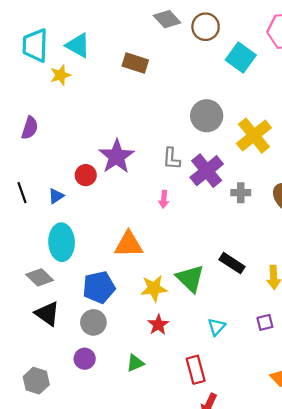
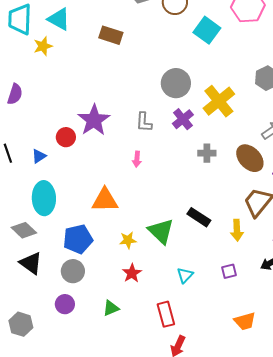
purple cross: (207, 171) -> (183, 119), moved, size x0.7
yellow star: (154, 288) -> (128, 240), size x0.7

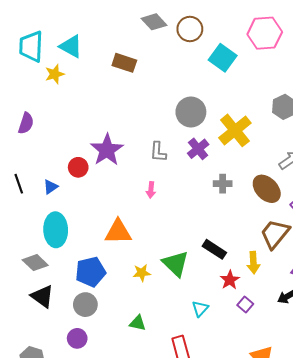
purple square: (229, 271) -> (245, 305), turned -35
red star: (132, 273) -> (230, 280), moved
green triangle: (111, 308) -> (138, 323), moved, turned 36

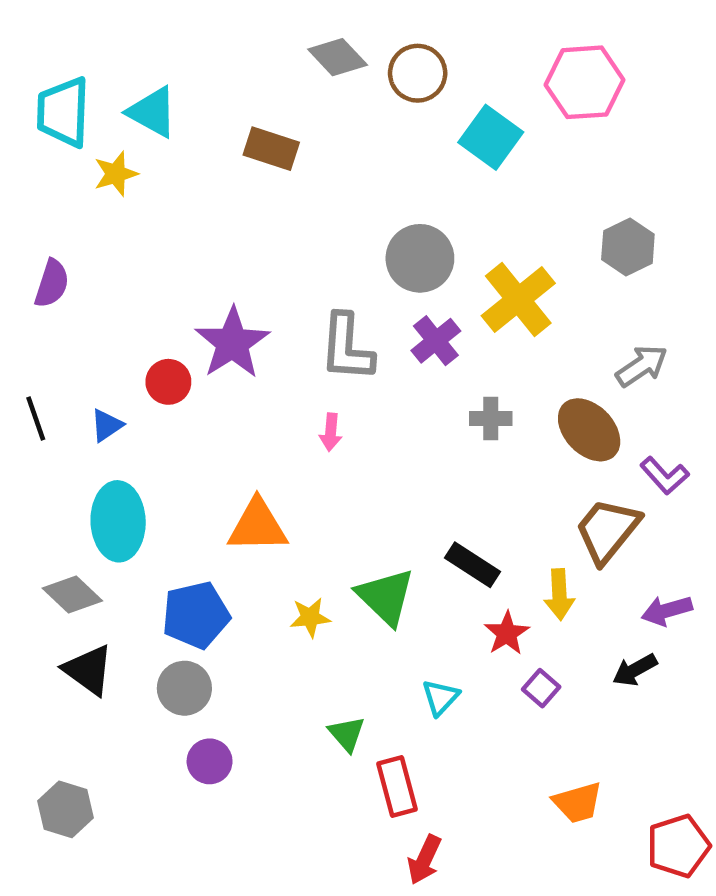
gray L-shape: (158, 152) -> (347, 348), size x1.5
green triangle: (138, 323) -> (347, 734), moved, turned 36
purple circle: (77, 338) -> (210, 761), moved

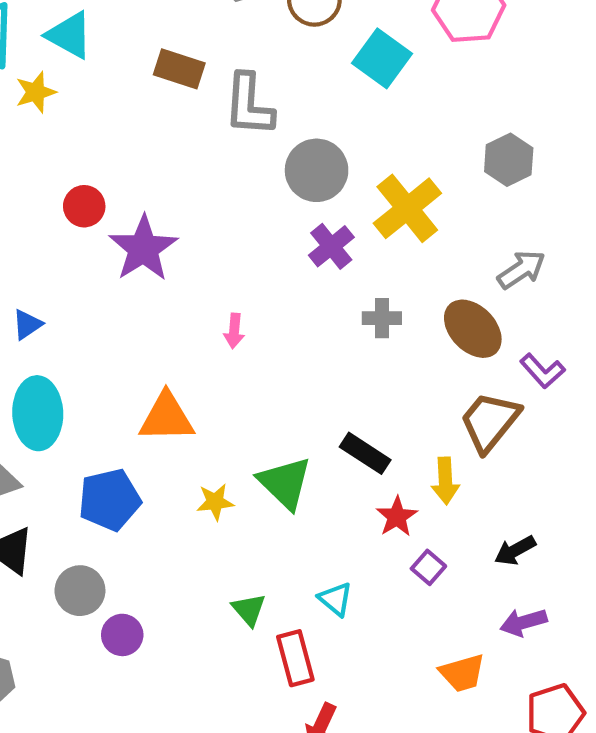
gray L-shape: (347, 348) -> (249, 105), moved
red circle: (168, 382) -> (84, 206), moved
purple arrow: (667, 610) -> (523, 622), moved
gray circle: (184, 688) -> (80, 591), moved
cyan triangle: (440, 697) -> (336, 599), moved, turned -33

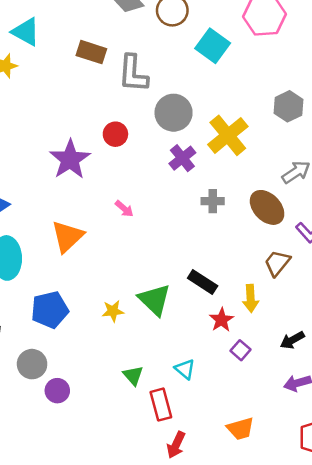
red circle: (84, 206) -> (115, 134), moved
pink arrow: (234, 331) -> (124, 209), turned -54
orange triangle: (167, 417) -> (67, 236), moved, turned -42
brown trapezoid: (490, 422) -> (277, 263), size x0.7
orange trapezoid: (462, 673) -> (240, 429), moved

